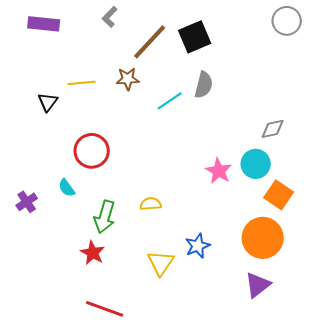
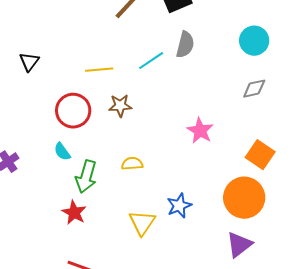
brown star: (128, 79) -> (120, 106), moved
yellow line: (82, 83) -> (99, 70), moved
cyan circle: (256, 164) -> (254, 41), moved
cyan semicircle: (67, 188) -> (62, 152), moved

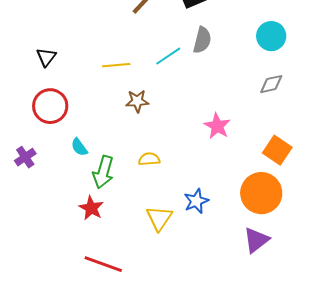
red circle: (73, 111) -> (50, 106), moved

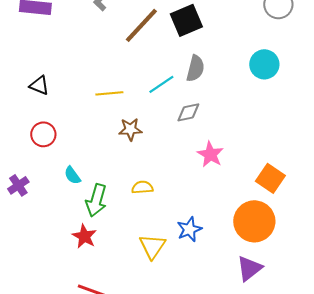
black triangle: (46, 57) -> (39, 85), turned -45
gray diamond: (271, 84) -> (188, 112), moved
red circle: (50, 106) -> (43, 134), size x0.7

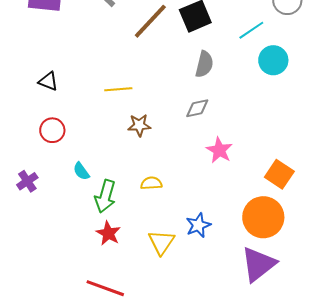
cyan line: (161, 84) -> (251, 30), moved
red star: (84, 236) -> (108, 233), moved
purple triangle: (249, 268) -> (258, 264), size x1.4

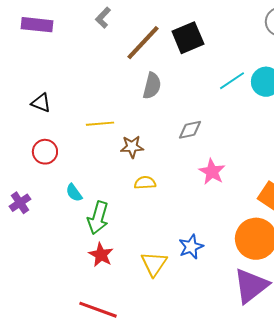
cyan line: (251, 30) -> (232, 81), moved
gray semicircle: (204, 64) -> (152, 86), moved
yellow line: (118, 89) -> (100, 124), moved
yellow semicircle: (151, 183) -> (145, 183), moved

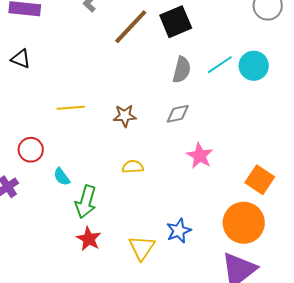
gray semicircle: (152, 86) -> (182, 70), moved
black triangle: (41, 103) -> (21, 59), moved
yellow line: (100, 124) -> (71, 108), moved
brown star: (132, 147) -> (125, 116), moved
red circle: (45, 152) -> (31, 150), moved

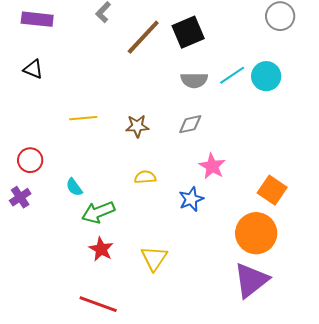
gray semicircle: (182, 70) -> (194, 80), turned 76
red circle: (31, 150) -> (30, 160), moved
green arrow: (86, 202) -> (98, 212), turned 52
blue star: (179, 231) -> (191, 199), moved

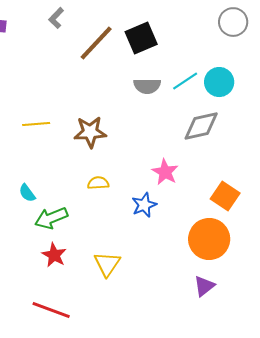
gray diamond: (190, 124) -> (201, 126), moved, size x1.5
brown star: (137, 126) -> (90, 132), size x1.4
purple triangle: (251, 280) -> (204, 286), size x0.6

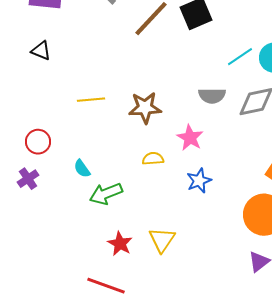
gray semicircle: (147, 86) -> (212, 96), moved
pink star: (165, 172) -> (190, 138), moved
red star: (54, 255) -> (120, 244), moved

